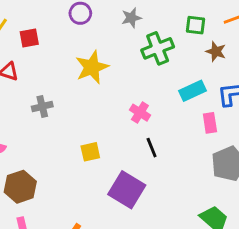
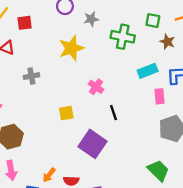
gray star: (131, 18) -> (91, 19), moved
green cross: (158, 48) -> (123, 37), turned 30
pink cross: (140, 113) -> (96, 87), moved

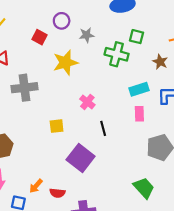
green square: (153, 21) -> (136, 37), moved
red square: (25, 23) -> (40, 37), moved, turned 32
gray cross: (31, 76) -> (24, 88), size x1.6
pink rectangle: (159, 96) -> (139, 114), moved

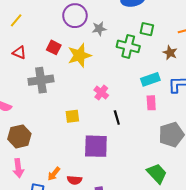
purple circle: (62, 21) -> (75, 16), size x1.5
red square: (40, 37) -> (54, 47), moved
purple square: (81, 158) -> (96, 146), turned -35

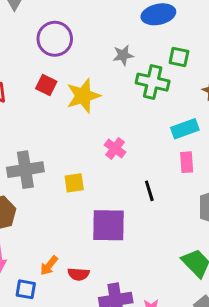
purple circle: (75, 16) -> (55, 39), moved
gray star: (99, 29) -> (123, 55), moved
gray cross: (41, 80) -> (25, 170), moved
black line: (117, 117) -> (149, 191), moved

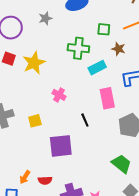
gray star: (123, 55) -> (45, 18), moved
green square: (179, 57) -> (104, 29), moved
cyan rectangle: (185, 129) -> (97, 68), moved
pink rectangle: (187, 162) -> (107, 98), size x1.5

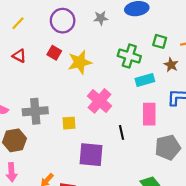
pink cross: (59, 95) -> (99, 101), size x1.6

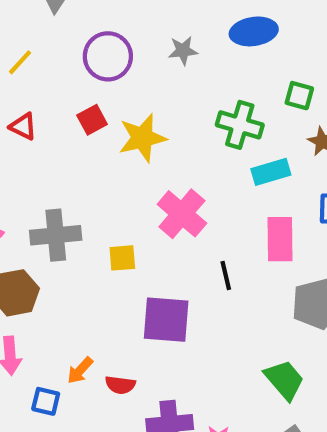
red square: (54, 53) -> (92, 120), turned 32

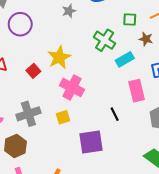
purple circle: (108, 56) -> (20, 24), moved
red square: (92, 120) -> (33, 71), moved
green cross: (240, 125) -> (105, 40), turned 30
pink cross: (182, 214) -> (72, 87), moved

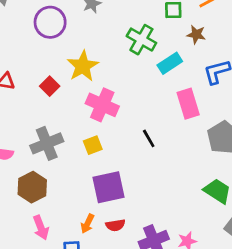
purple circle: (20, 24) -> (50, 22), moved
black line: (115, 114) -> (149, 138), moved
purple square: (91, 142) -> (109, 187), moved

